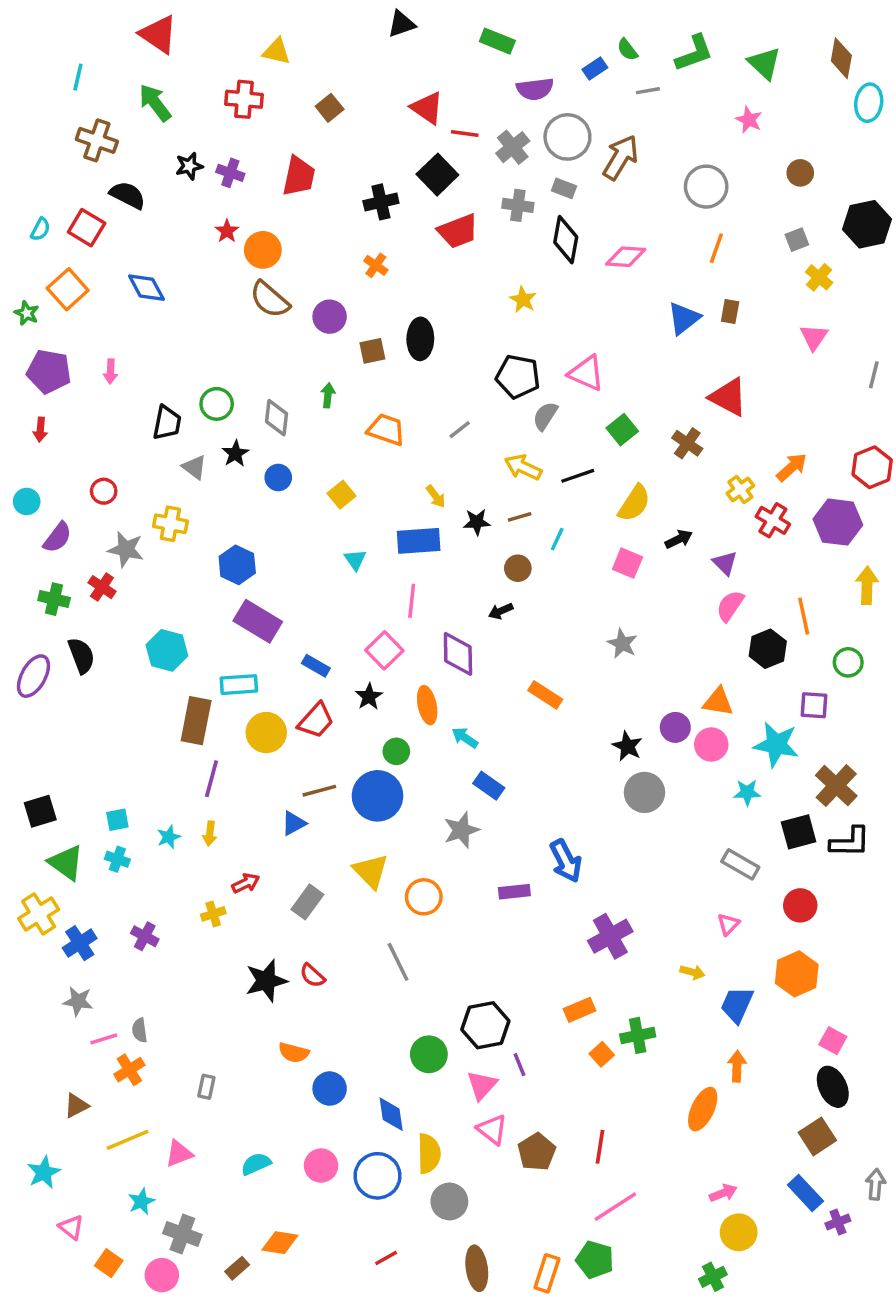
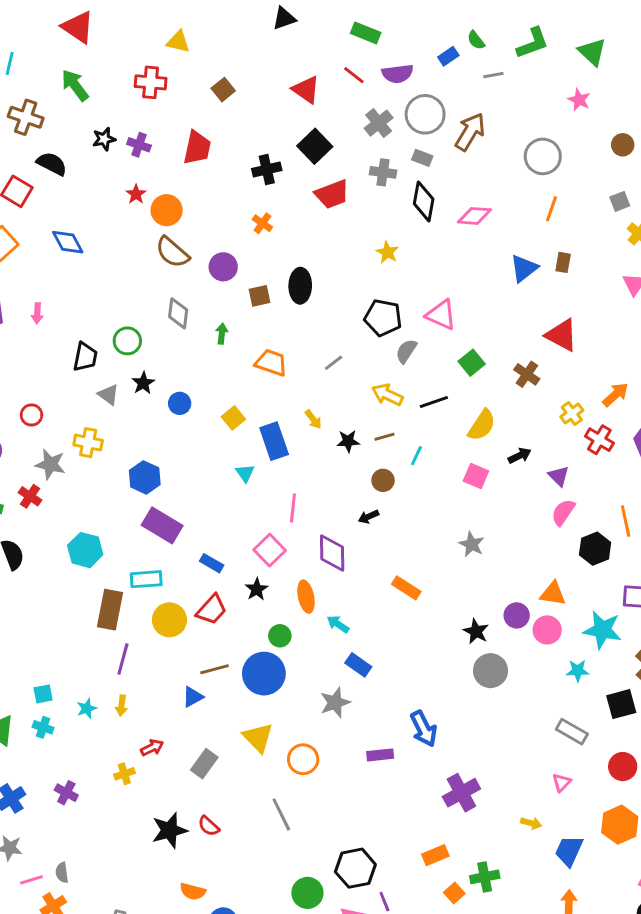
red line: (465, 134) -> (354, 75), moved, turned 30
gray diamond: (277, 418) -> (178, 313), moved
blue rectangle: (419, 541) -> (274, 441), moved, turned 75

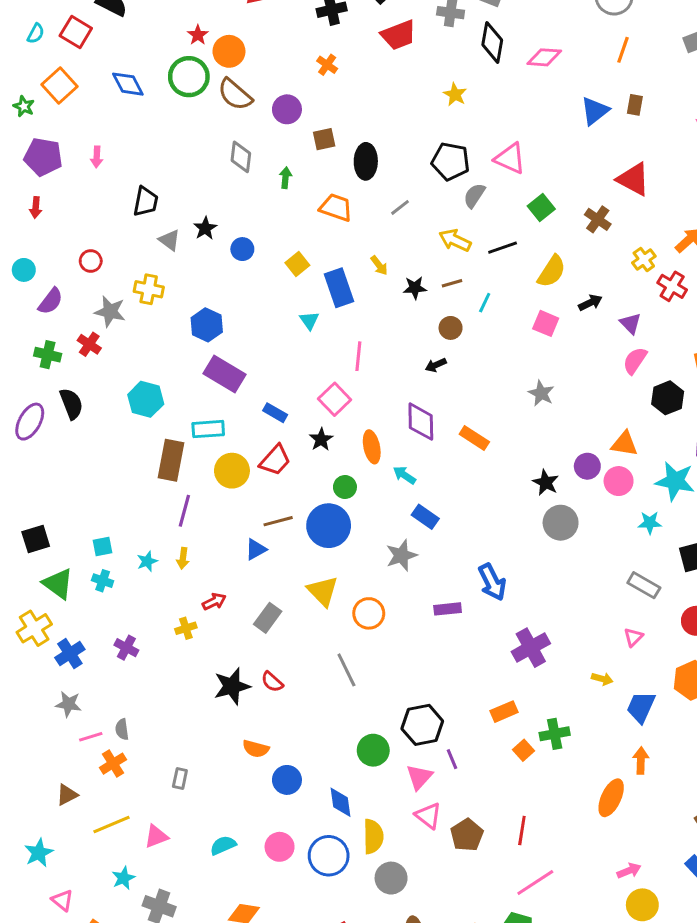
black ellipse: (300, 286) -> (366, 161), moved
green circle: (127, 341) -> (189, 77), moved, size x1.4
purple diamond: (332, 553) -> (421, 422), moved

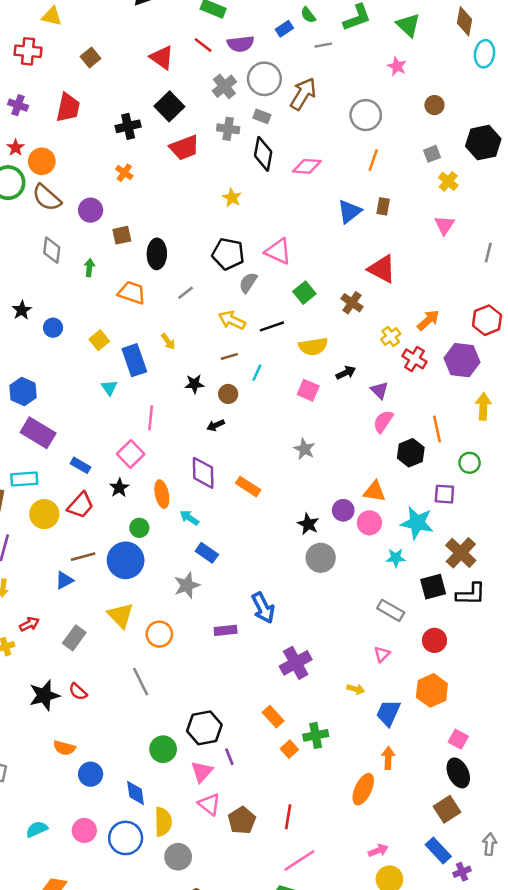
yellow semicircle: (552, 271) -> (313, 346), turned 48
black star: (415, 288) -> (194, 384), moved
orange rectangle: (504, 712) -> (273, 717), turned 70

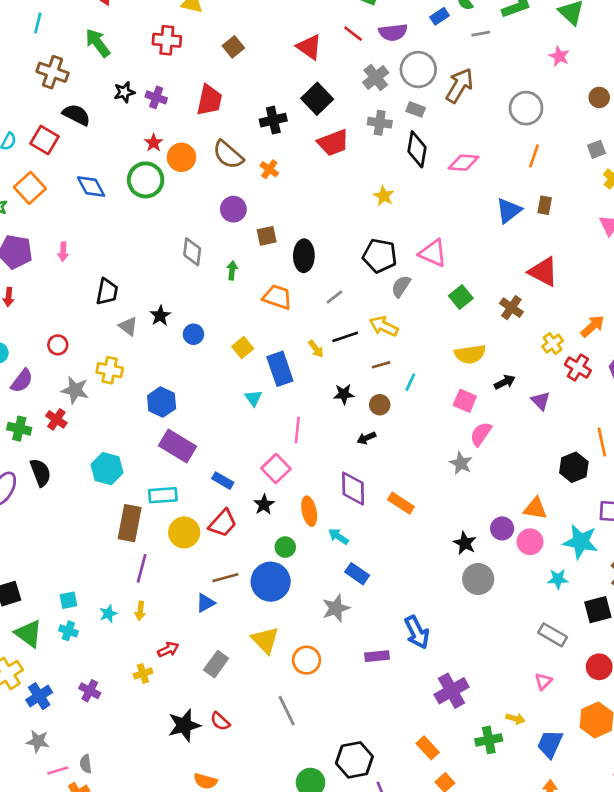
brown semicircle: (47, 198) -> (228, 155), moved
black line: (272, 326) -> (345, 337), moved
pink semicircle: (383, 421) -> (481, 434), moved
green cross: (316, 735) -> (489, 740), moved

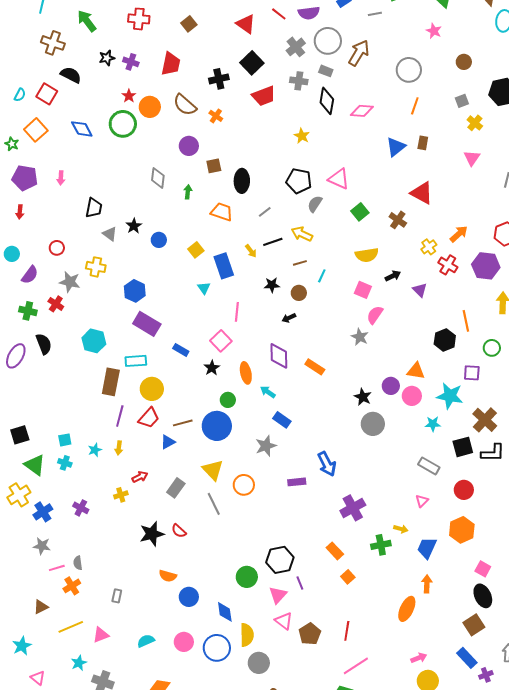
red trapezoid: (223, 523) -> (149, 418), moved
gray line: (287, 711) -> (214, 504), moved

